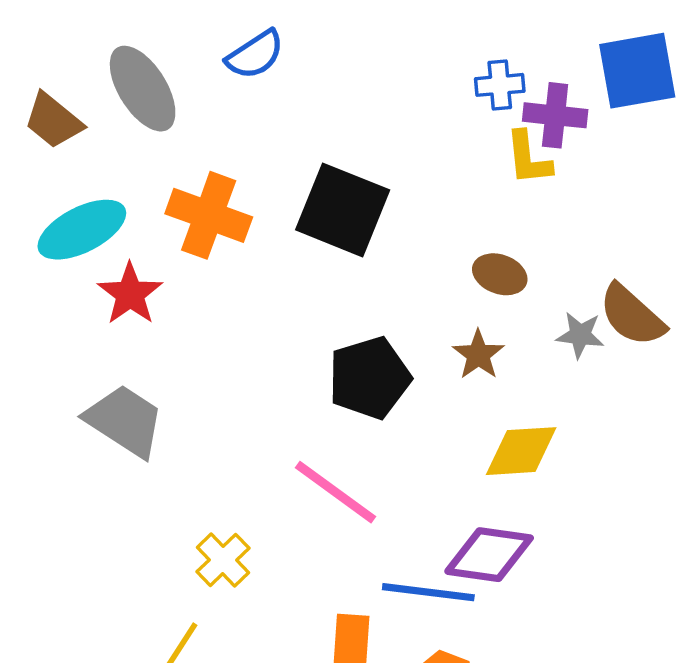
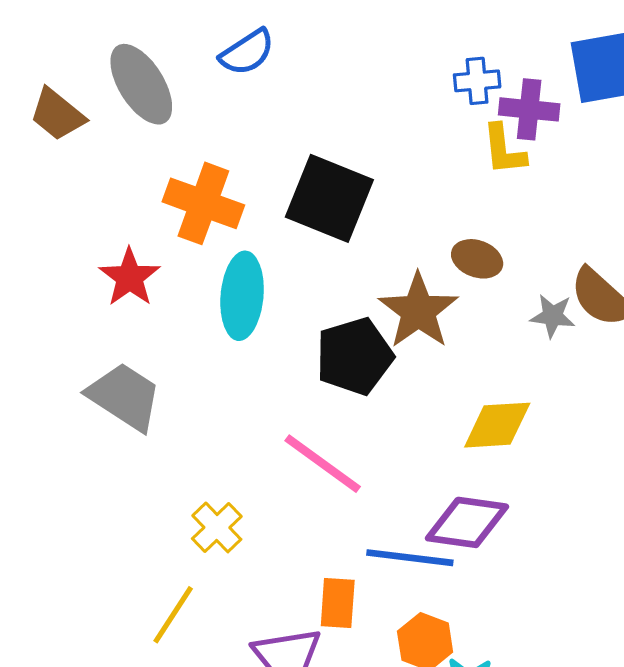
cyan ellipse: (82, 230) -> (242, 296), moved, turned -58
brown star: (478, 355) -> (418, 311), moved, size x1.6

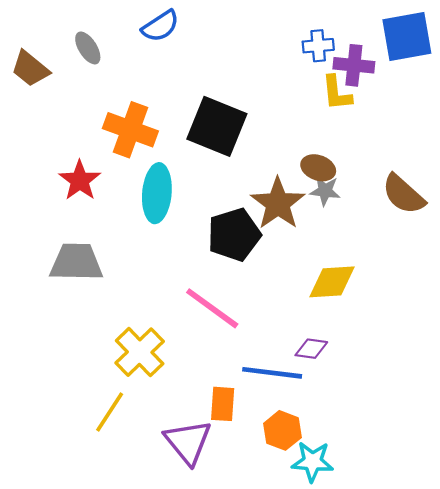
gray ellipse: (141, 84) -> (88, 48), size x0.6
gray star: (553, 316) -> (325, 191), moved
gray trapezoid: (124, 397) -> (76, 262), turned -32
purple diamond: (467, 522) -> (311, 349), size x0.6
yellow cross: (217, 527) -> (140, 352), size x1.4

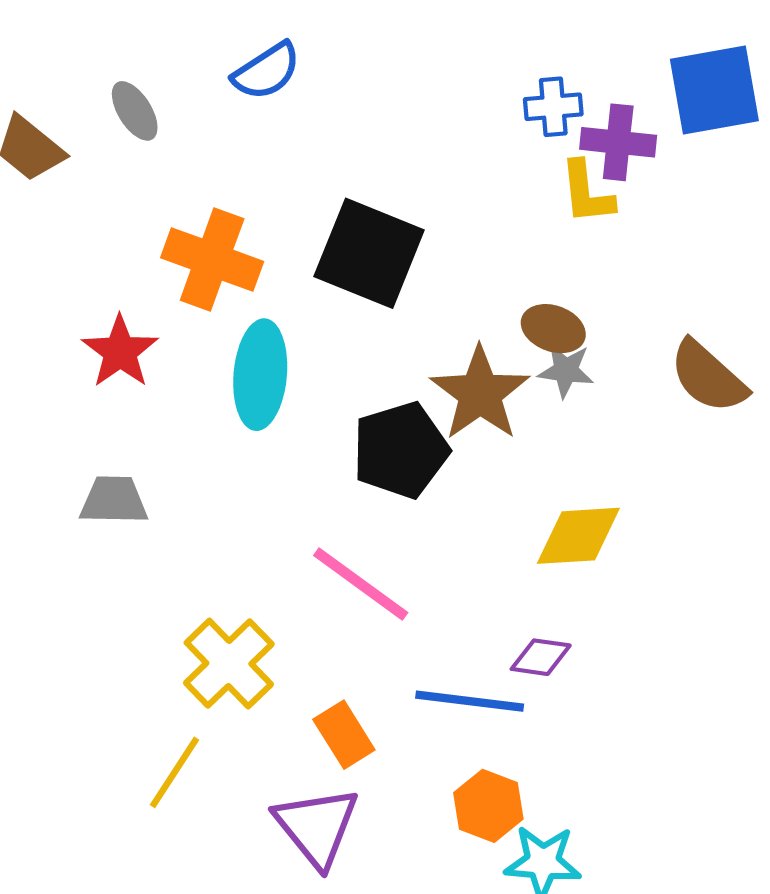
gray trapezoid: (76, 262) -> (114, 500), size x0.7
orange rectangle: (223, 404) -> (344, 735), moved, turned -36

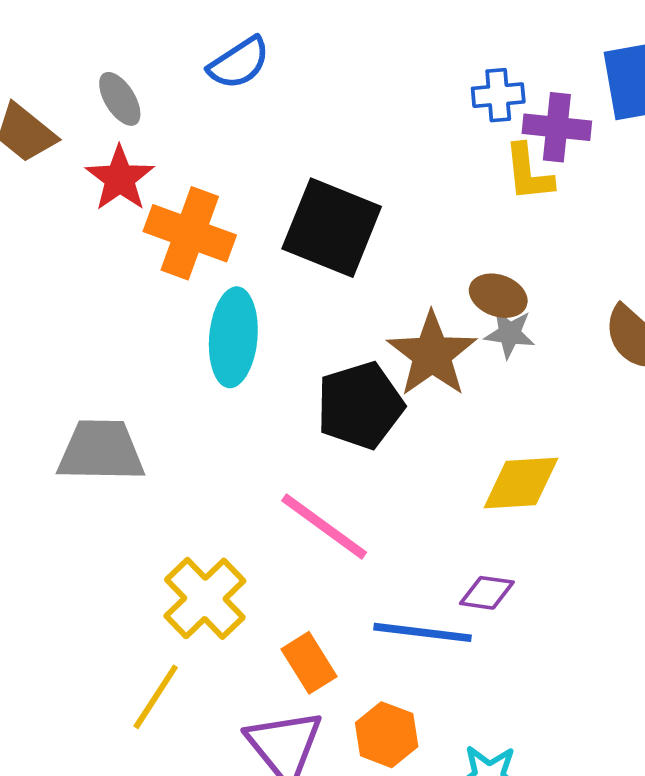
red star: (120, 352) -> (120, 178), moved
gray trapezoid: (114, 500) -> (101, 451), size x1.4
orange hexagon: (488, 806) -> (387, 735), moved

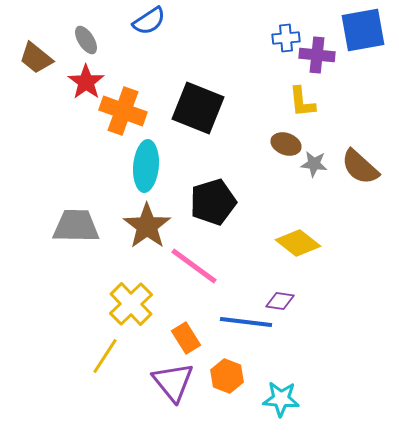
yellow L-shape: (528, 173) -> (302, 102), moved
gray star: (510, 334) -> (314, 164), moved
brown star: (432, 354) -> (147, 226), moved
yellow diamond: (521, 483) -> (298, 243), turned 42

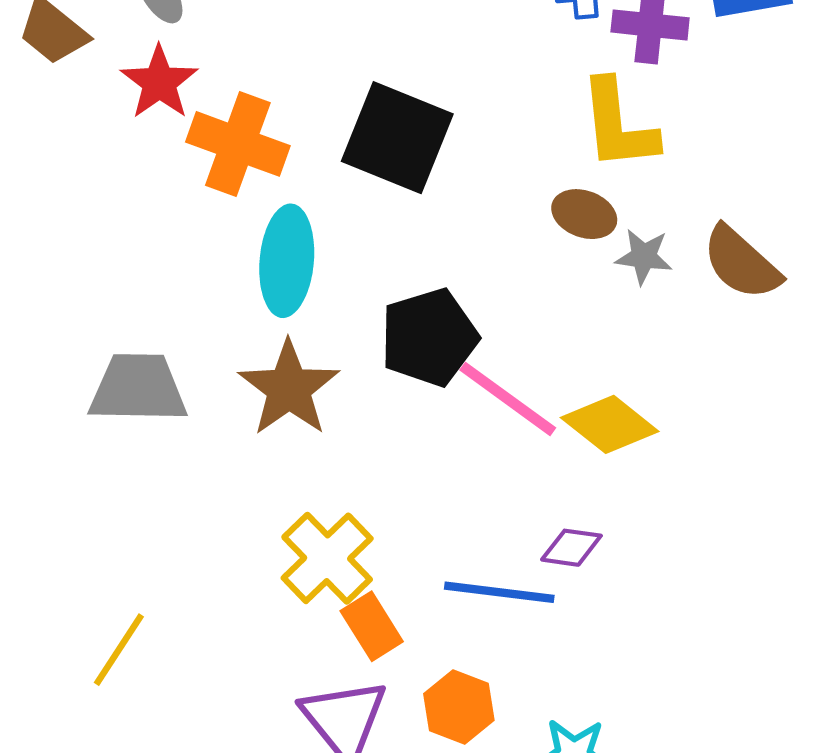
yellow L-shape: (302, 102) -> (618, 125), size x1.4
pink line: (194, 266) -> (508, 399), moved
yellow cross: (131, 304) -> (327, 558), moved
yellow line: (105, 356) -> (119, 650), moved

